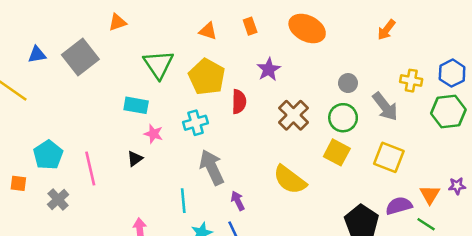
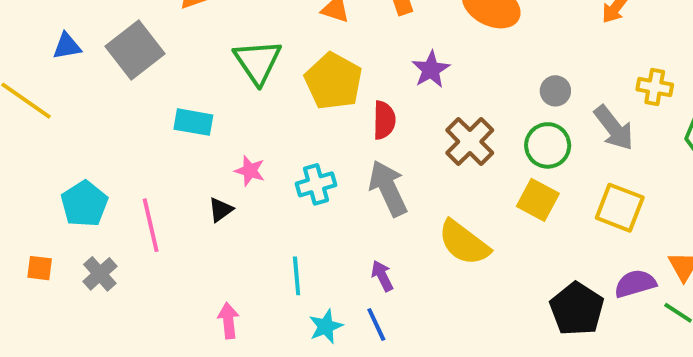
cyan rectangle: (136, 105) -> (193, 122), moved
cyan cross: (196, 123) -> (316, 184), moved
gray arrow: (212, 167) -> (388, 188), moved
orange square: (18, 183) -> (40, 268), moved

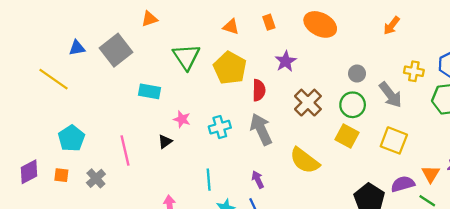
cyan pentagon: (84, 204) -> (71, 138), moved

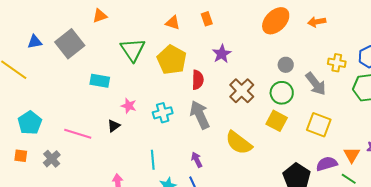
orange ellipse: (320, 24) -> (276, 21), moved, turned -72
orange arrow: (392, 26) -> (317, 22), turned 42
pink line: (125, 151) -> (78, 134), turned -60

